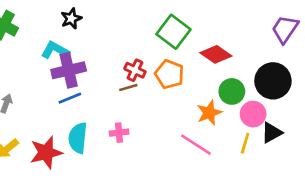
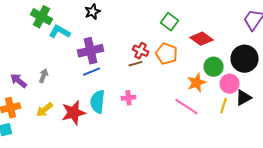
green square: (173, 32) -> (170, 22), size x0.7
cyan L-shape: (55, 50) -> (60, 32), moved

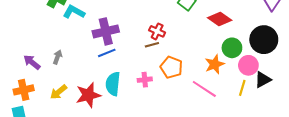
orange pentagon: (166, 54) -> (171, 67), moved

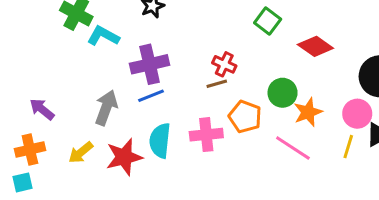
green circle: (232, 48) -> (283, 93), moved
gray arrow: (57, 57) -> (106, 108), moved, size x1.6
pink cross: (145, 80) -> (206, 135), size x1.5

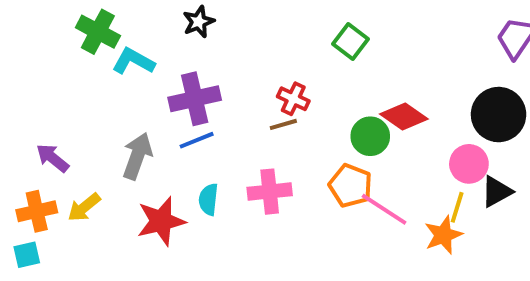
red diamond: (315, 46) -> (404, 117), moved
orange star: (308, 112) -> (443, 235), moved
orange pentagon: (245, 117) -> (351, 186), moved
cyan semicircle: (160, 141) -> (208, 199), size x0.7
yellow arrow: (81, 153) -> (84, 207), moved

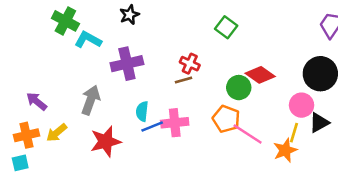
blue line: (197, 140) -> (152, 126), moved
cyan semicircle: (208, 199) -> (142, 111), moved

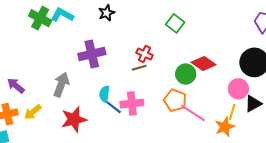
black star: (129, 15) -> (107, 13), moved
cyan L-shape: (88, 40) -> (62, 15), moved
blue line: (152, 126) -> (113, 107), turned 60

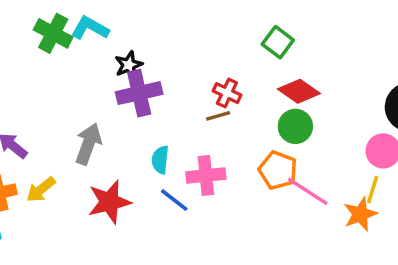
black star: (107, 13) -> (129, 65), moved
red diamond: (204, 63) -> (299, 91), moved
blue line: (113, 107) -> (174, 200), moved

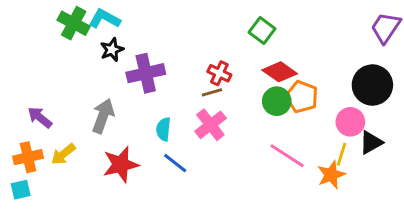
black star: (129, 65) -> (112, 50), moved
orange pentagon: (278, 170) -> (302, 97), moved
pink cross: (206, 176) -> (210, 125), moved, turned -32

